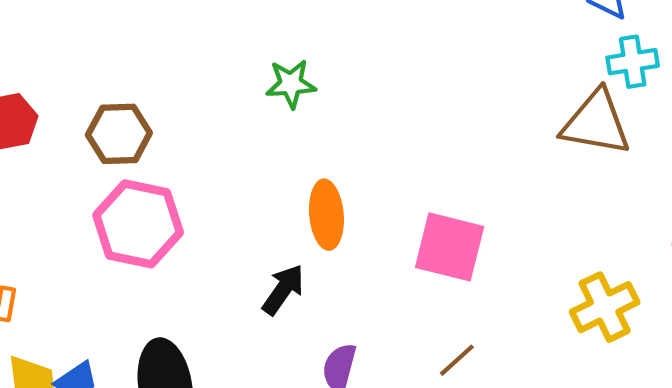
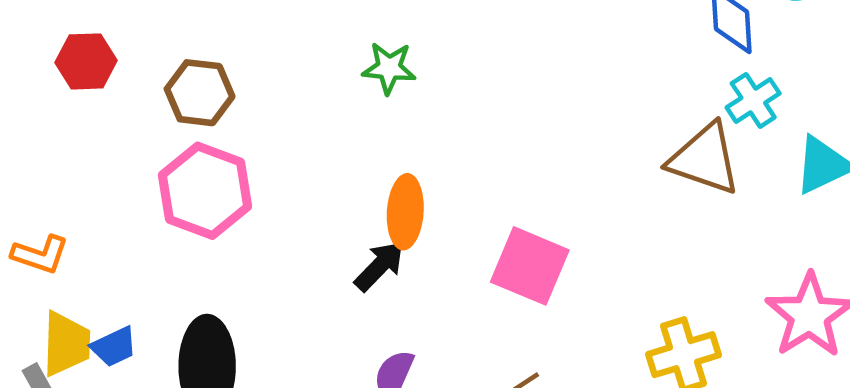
cyan cross: (633, 62) -> (753, 100), turned -33
black arrow: (283, 290) -> (379, 266), moved

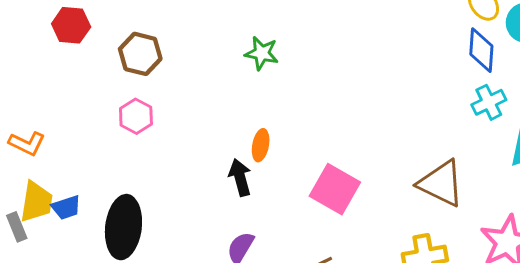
brown triangle: (704, 159) -> (441, 183), moved
pink hexagon: (205, 191) -> (136, 116), size x0.6
orange ellipse: (405, 212) -> (261, 145), size x0.7
black arrow: (379, 266) -> (240, 177), turned -66

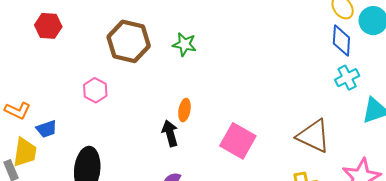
brown hexagon: (140, 54) -> (129, 41), moved, size x1.4
blue trapezoid: (66, 207) -> (47, 129), moved

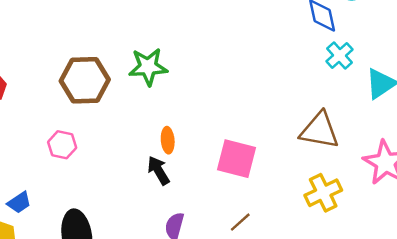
green star: (185, 44) -> (148, 67), size x1.4

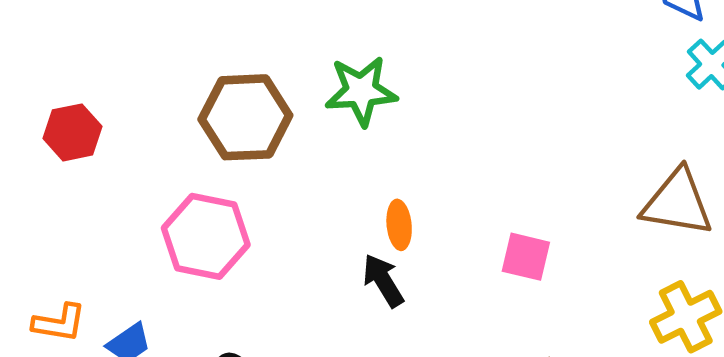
pink hexagon: (62, 145) -> (206, 236), size x1.6
pink square: (237, 159) -> (526, 257), size x0.7

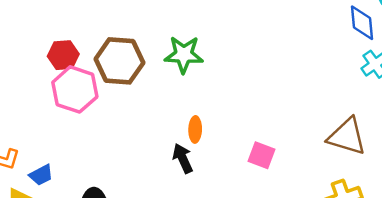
red hexagon: (73, 132) -> (63, 55), moved
pink hexagon: (206, 236) -> (75, 89), moved

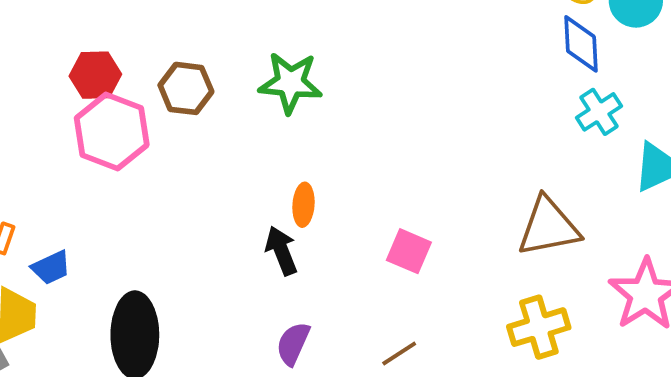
brown hexagon: (119, 61) -> (186, 88), size x0.7
brown triangle: (347, 136) -> (548, 227), turned -30

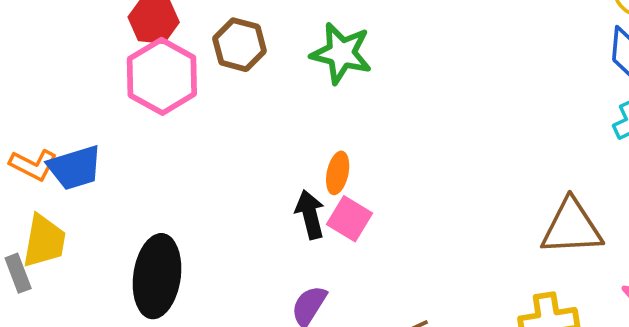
pink square: (409, 251) -> (349, 219), moved
blue trapezoid: (51, 267) -> (75, 168), moved, size x1.4

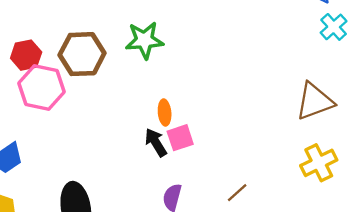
brown hexagon: (240, 45) -> (82, 54), size x1.4
pink square: (349, 219) -> (180, 138), turned -32

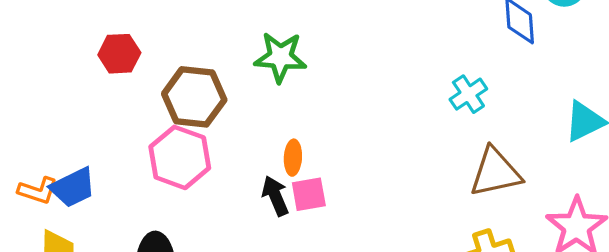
cyan cross: (334, 27) -> (468, 94), moved
brown hexagon: (82, 54) -> (194, 97), moved
pink hexagon: (42, 87) -> (180, 157), moved

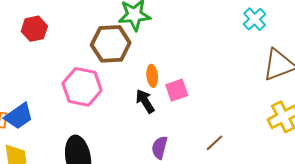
brown hexagon: (194, 97) -> (111, 44), moved
pink square: (309, 194) -> (177, 90), moved

